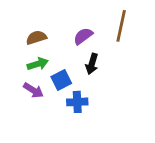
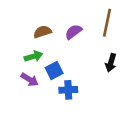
brown semicircle: (36, 38) -> (42, 32), moved
black arrow: (92, 64) -> (111, 63), moved

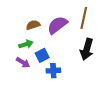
purple semicircle: (73, 32) -> (57, 25), size x1.5
black arrow: (111, 63) -> (87, 49), size x1.5

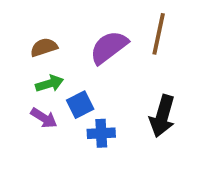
brown semicircle: (33, 25) -> (44, 47), moved
black arrow: (87, 49) -> (162, 116), moved

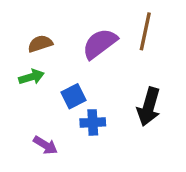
green arrow: (50, 84) -> (31, 77), moved
purple arrow: (44, 118) -> (45, 145), moved

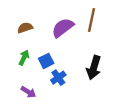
green arrow: (31, 77) -> (24, 58), moved, turned -48
blue cross: (93, 122) -> (58, 78), turned -32

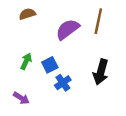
brown semicircle: (25, 28) -> (27, 14), moved
purple arrow: (28, 92) -> (21, 98), moved

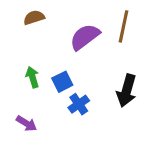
green arrow: (26, 61) -> (32, 77), turned -42

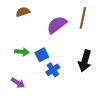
green arrow: (32, 77) -> (22, 52), turned 112

